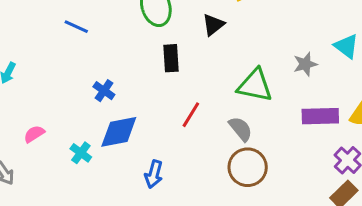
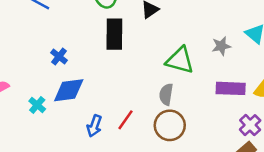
black rectangle: (171, 58) -> (114, 34), size x1.4
red line: (191, 115) -> (126, 120), moved
gray semicircle: (241, 129) -> (166, 94), turned -135

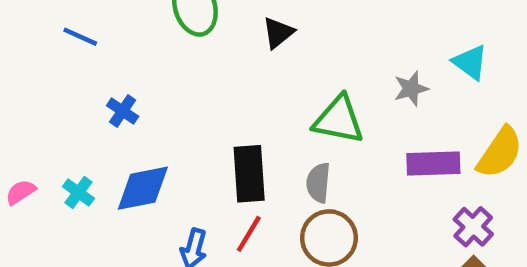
black rectangle: (114, 34) -> (249, 174), moved
blue cross: (59, 56) -> (123, 111), moved
cyan cross: (37, 105) -> (78, 192), moved

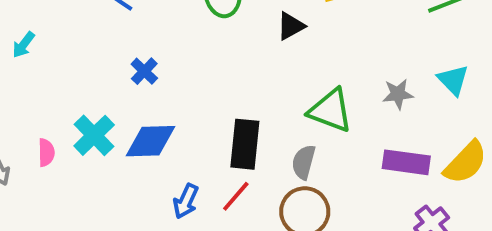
pink semicircle: (21, 192) -> (46, 153), moved, turned 112
cyan cross: (78, 192) -> (94, 135), size x1.5

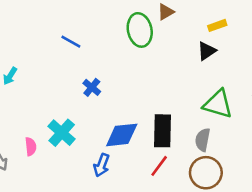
black triangle: (291, 26) -> (207, 51), moved
blue diamond: (151, 141) -> (122, 135), moved
blue arrow: (186, 201) -> (102, 165), moved

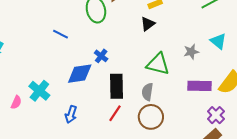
blue line: (71, 42) -> (60, 34), moved
blue cross: (92, 87) -> (101, 56), moved
blue diamond: (122, 135) -> (80, 74), moved
pink semicircle: (31, 147) -> (16, 102), turned 32

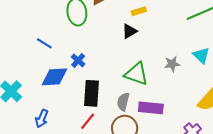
blue line: (60, 34) -> (44, 43), moved
purple rectangle: (200, 86) -> (151, 108), moved

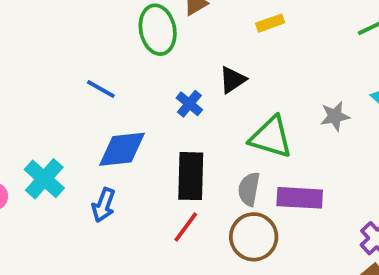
black triangle: (129, 31) -> (233, 80), moved
blue cross: (78, 60) -> (189, 104), moved
blue arrow: (42, 119) -> (103, 205), moved

